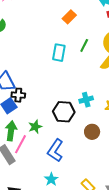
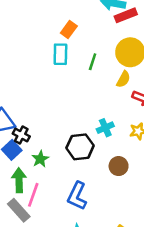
cyan rectangle: (59, 53) -> (60, 54), moved
black cross: (18, 95) -> (21, 135), turned 32
green star: (35, 127) -> (40, 159), moved

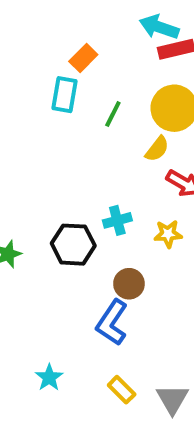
blue L-shape: (77, 196) -> (112, 323), moved

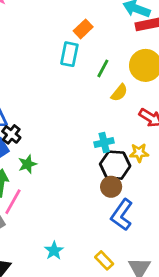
yellow semicircle: (157, 149) -> (119, 93), moved
black hexagon: (73, 245) -> (115, 165), moved
blue L-shape: (112, 323) -> (122, 215), moved

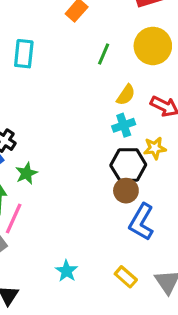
cyan rectangle: (69, 54) -> (24, 54), moved
yellow semicircle: (119, 93) -> (126, 95), moved
cyan cross: (104, 143) -> (124, 125), moved

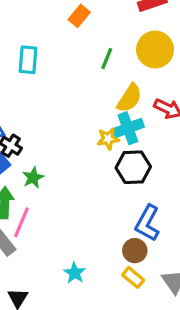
yellow semicircle: (126, 95) -> (129, 98), size x1.4
cyan cross: (124, 125) -> (128, 128), size x1.4
yellow star: (155, 148) -> (108, 139), moved
brown circle: (126, 191) -> (135, 251), moved

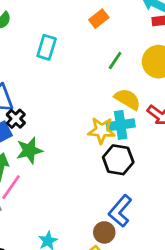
yellow semicircle: (129, 98) -> (127, 99), turned -104
yellow star: (108, 139) -> (102, 130), size x1.4
green star: (33, 178) -> (29, 150), size x1.4

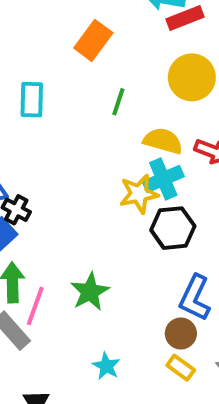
orange rectangle: (99, 19) -> (93, 40), size x1.4
green line: (115, 61) -> (118, 102), moved
green star: (29, 150) -> (90, 292), moved

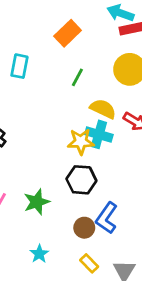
cyan cross: (163, 179) -> (99, 134), turned 30
black hexagon: (173, 228) -> (81, 180), moved
brown circle: (181, 334) -> (84, 228), moved

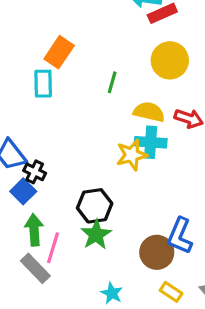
orange rectangle: (68, 33) -> (59, 52), moved
black hexagon: (81, 180) -> (95, 206), moved
brown circle: (84, 228) -> (157, 252), size x1.4

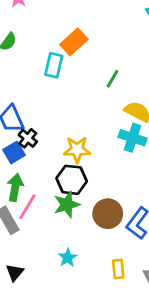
yellow star: (132, 155) -> (77, 150), moved
brown circle: (157, 252) -> (108, 214), moved
yellow rectangle: (171, 292) -> (118, 269), turned 36

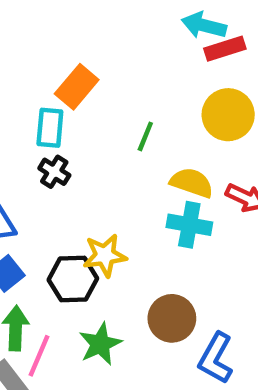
black cross: (28, 138) -> (54, 172), moved
black hexagon: (72, 180) -> (73, 279), moved
brown circle: (108, 214) -> (172, 318), moved

